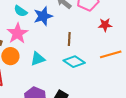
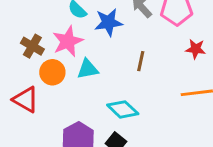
cyan triangle: (38, 59) -> (88, 69), moved
cyan diamond: (74, 62) -> (123, 109), moved

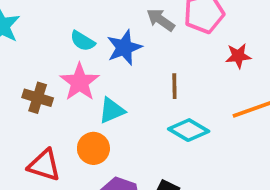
orange circle: (52, 72) -> (93, 148), moved
cyan diamond: (123, 109) -> (189, 130), moved

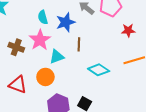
cyan semicircle: (83, 41) -> (43, 17), turned 40
brown line: (174, 86) -> (79, 44), moved

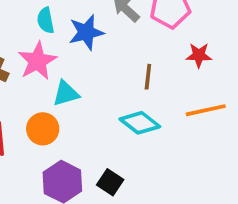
brown line: (79, 44) -> (148, 77), moved

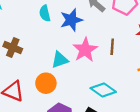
pink star: (37, 61) -> (85, 50), moved
cyan diamond: (140, 123) -> (103, 90), moved

